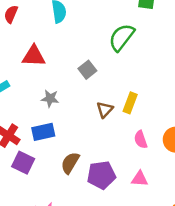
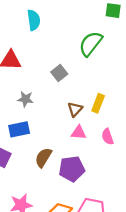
pink triangle: (140, 179) -> (79, 133), moved

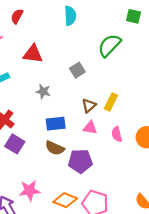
cyan semicircle: (34, 20) -> (70, 16), moved
blue rectangle: (19, 129) -> (56, 124), moved
brown semicircle: (43, 158) -> (55, 148), turned -102

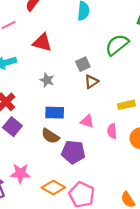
yellow rectangle: (111, 102) -> (126, 105), moved, turned 42
brown triangle: (89, 106) -> (91, 82), moved

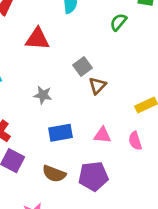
red triangle: (42, 42) -> (37, 39), moved
green semicircle: (117, 45) -> (118, 22), moved, size x0.6
brown semicircle: (50, 136) -> (54, 174), moved

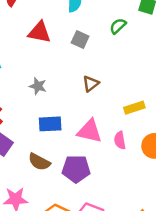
gray square: (83, 67) -> (80, 40), moved, turned -36
pink triangle: (102, 135) -> (90, 131), size x1.5

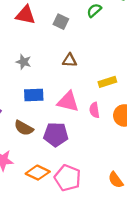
brown triangle: (91, 84) -> (70, 60), turned 40

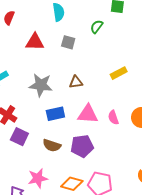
brown triangle: (70, 60) -> (76, 82), moved
gray star: (24, 62) -> (41, 85), size x1.6
yellow rectangle: (107, 82) -> (119, 73), moved

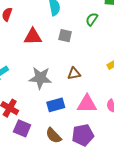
brown semicircle: (52, 145) -> (54, 136), turned 30

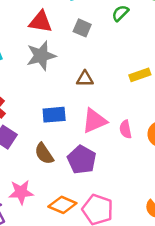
gray star: (40, 78) -> (41, 56), moved, turned -30
pink triangle: (87, 104) -> (94, 121), turned -35
purple pentagon: (83, 135) -> (82, 160), turned 30

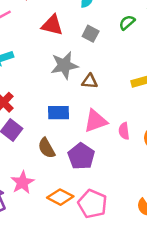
gray star: (41, 56) -> (64, 65), moved
pink star: (21, 192) -> (22, 182), turned -30

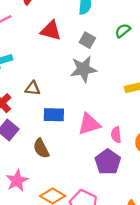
gray star: (64, 65) -> (83, 69), moved
brown triangle: (90, 81) -> (33, 88), moved
purple pentagon: (81, 156) -> (108, 162), moved

